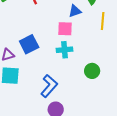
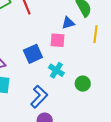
blue square: (29, 44) -> (33, 54), moved
cyan cross: (65, 50) -> (56, 70), moved, turned 35

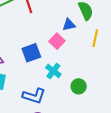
pink square: (58, 40) -> (57, 41), turned 35
blue L-shape: (39, 97) -> (34, 96), turned 60

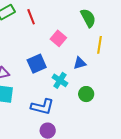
blue triangle: (69, 25) -> (80, 63), moved
pink square: (57, 41) -> (58, 38), moved

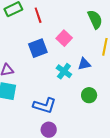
blue square: (37, 64) -> (38, 48), moved
cyan cross: (60, 80) -> (64, 71), moved

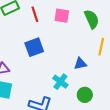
pink square: (64, 38) -> (62, 16), moved, turned -35
cyan cross: (64, 71) -> (60, 82), moved

